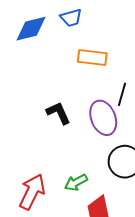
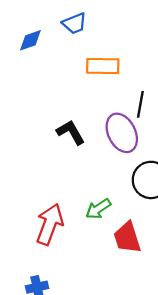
blue diamond: (31, 29) -> (30, 40), size x0.7

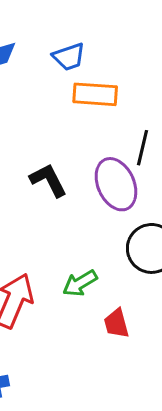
blue trapezoid: (74, 23) -> (69, 57), moved
red trapezoid: (127, 238) -> (116, 323), size x0.7

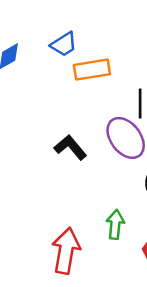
green arrow: (80, 283) -> (115, 224), turned 140

